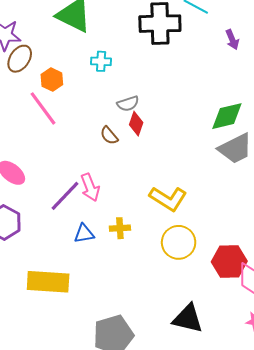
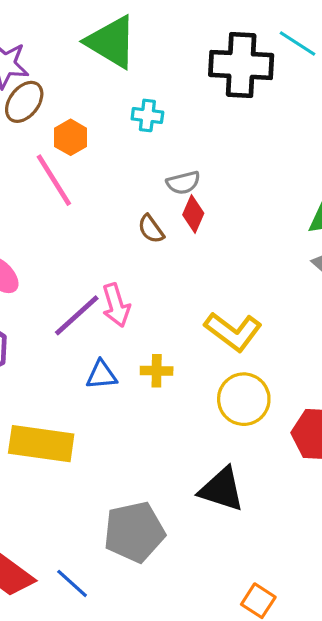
black triangle: (188, 319) -> (222, 489), moved

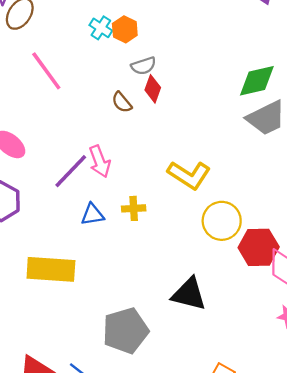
cyan cross: (147, 115) -> (101, 28), moved, turned 30
orange hexagon: (71, 137) -> (125, 29), moved
yellow circle: (244, 399) -> (222, 221), moved

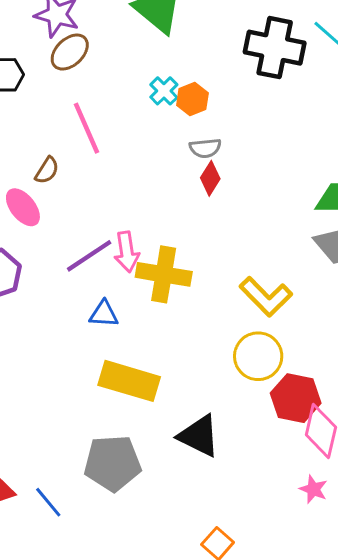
brown semicircle: (122, 102) -> (47, 170), moved, turned -120
yellow L-shape: (189, 175) -> (266, 297), moved
yellow cross: (134, 208) -> (164, 274), moved, size x1.8
yellow rectangle: (51, 269) -> (129, 381), moved

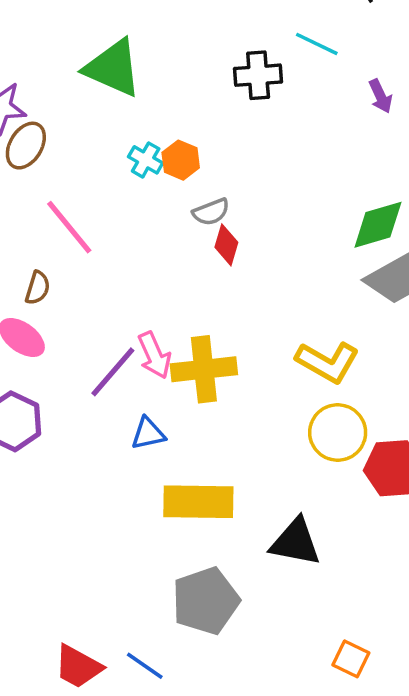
black cross: (275, 48) -> (258, 75), size x0.7

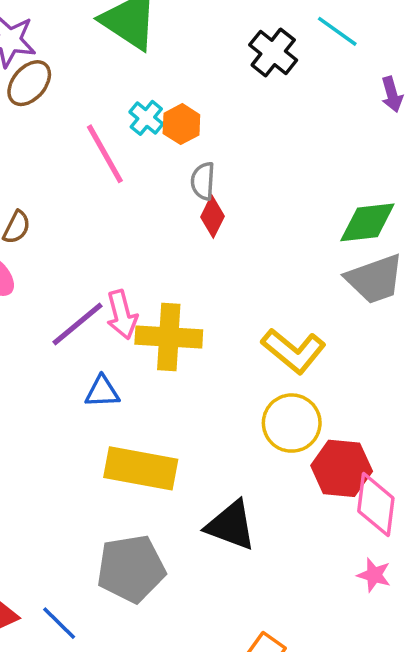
black cross: (258, 75) -> (273, 53), turned 33
gray semicircle: (211, 212) -> (203, 181), turned 105
pink line: (69, 227) -> (105, 154), moved

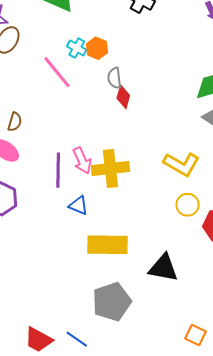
purple line: (78, 324) -> (58, 170), turned -40
blue triangle: (102, 392) -> (78, 205), turned 35
yellow circle: (292, 423) -> (188, 205), size x0.7

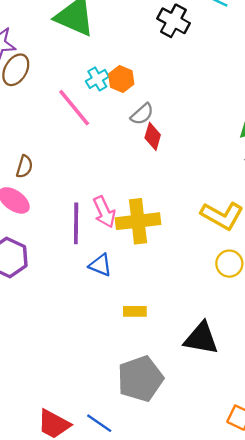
cyan cross: (77, 48) -> (97, 79), turned 30
gray semicircle: (114, 78) -> (142, 114), turned -125
yellow rectangle: (107, 245) -> (135, 311), size x0.5

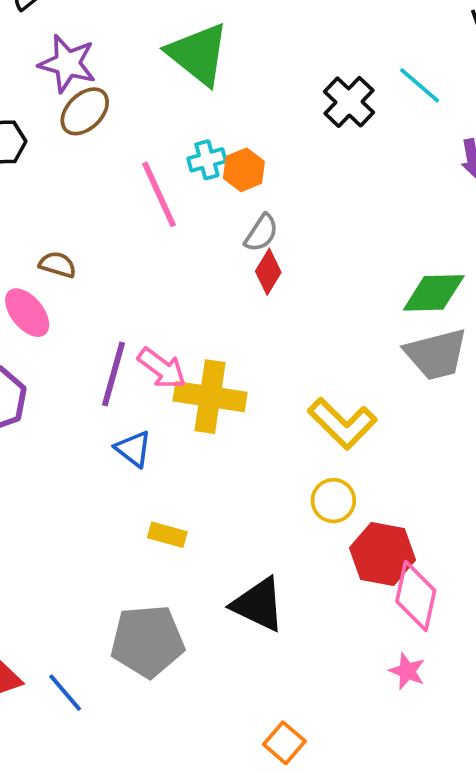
gray semicircle: (142, 114) -> (261, 233), turned -30
brown semicircle: (24, 167) -> (57, 265), turned -105
pink arrow: (104, 212) -> (162, 368), turned -44

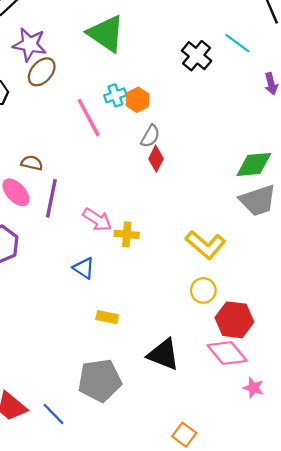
purple line: (113, 374) -> (51, 198), moved
yellow cross: (210, 397) -> (127, 234), size x0.6
pink diamond: (416, 596) -> (227, 353), moved, turned -48

